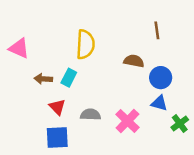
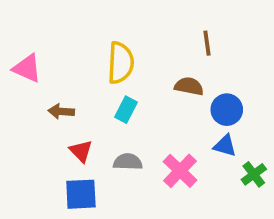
brown line: (157, 30) -> (207, 43), moved
cyan rectangle: (69, 78) -> (126, 110), moved

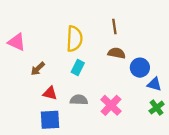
brown line: (207, 43) -> (114, 26), moved
brown arrow: (61, 111) -> (38, 69), turned -48
blue triangle: (225, 146) -> (154, 84), moved
red triangle: (81, 151) -> (50, 93), turned -32

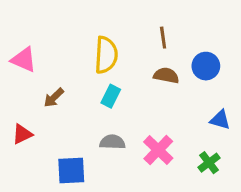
blue circle: (140, 68) -> (206, 66), moved
red triangle: (50, 93) -> (22, 134), moved, turned -40
green cross: (157, 108) -> (209, 163), moved

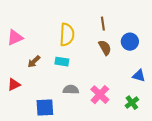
pink triangle: (24, 60) -> (15, 38), turned -48
brown semicircle: (166, 76) -> (105, 48), turned 49
cyan rectangle: (111, 96) -> (62, 62), moved, turned 72

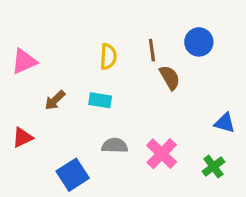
brown line: (103, 24) -> (152, 50), moved
yellow semicircle: (67, 35) -> (108, 57), size x0.7
blue circle: (130, 42) -> (199, 42), moved
blue square: (45, 108) -> (73, 175), turned -30

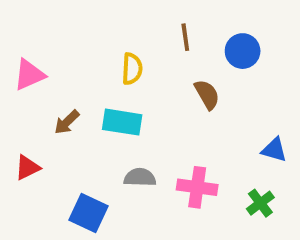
brown line: (152, 50) -> (185, 37), moved
cyan rectangle: (100, 100) -> (122, 122), size x1.4
pink cross: (162, 154) -> (197, 187), turned -36
blue square: (73, 175) -> (89, 213), turned -32

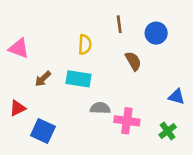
pink triangle: (29, 75) -> (19, 48), turned 45
gray semicircle: (140, 177) -> (100, 108), moved
blue square: (89, 213) -> (43, 131), moved

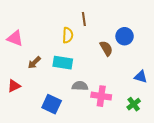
brown line: (119, 24) -> (84, 19), moved
blue circle: (156, 33) -> (125, 36), moved
blue square: (43, 131) -> (52, 104), moved

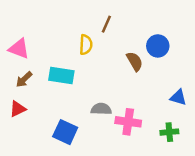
brown line: (84, 19) -> (106, 24), turned 32
brown arrow: (34, 63) -> (24, 79), moved
cyan rectangle: (63, 63) -> (61, 76), moved
green cross: (134, 104) -> (169, 132), turned 32

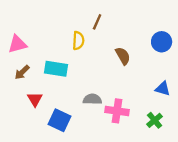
blue circle: (158, 46) -> (162, 42), moved
pink triangle: (19, 49) -> (17, 44), turned -36
red triangle: (18, 109) -> (35, 99), moved, turned -35
green cross: (169, 132) -> (155, 120), turned -35

